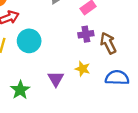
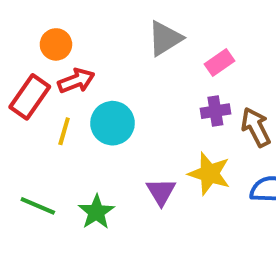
yellow star: (83, 69) -> (209, 174), size x1.5

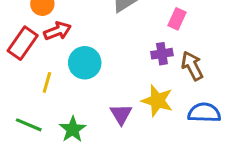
pink rectangle: (220, 63) -> (177, 19), moved, turned -30
yellow line: (64, 131) -> (47, 82), moved

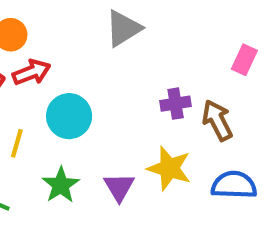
pink rectangle: (177, 19) -> (244, 60), moved
green star: (73, 129) -> (61, 185), moved

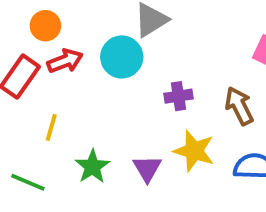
purple cross: (176, 104) -> (178, 96), moved
cyan circle: (69, 116) -> (122, 57), moved

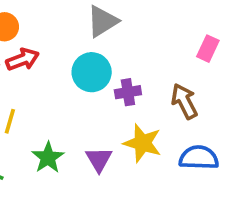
cyan circle: (122, 57) -> (92, 72), moved

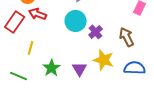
red arrow: (23, 59) -> (38, 14), turned -138
purple cross: (128, 92) -> (96, 32), turned -32

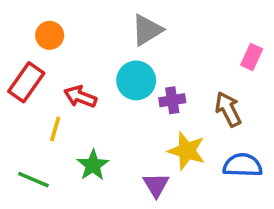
red arrow: (38, 14) -> (80, 97), moved
purple cross: (96, 32) -> (172, 100), turned 32
purple triangle: (80, 69) -> (156, 185), moved

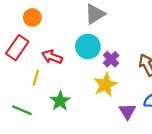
purple cross: (172, 100) -> (111, 59), turned -35
yellow star: (187, 151) -> (105, 85), moved, turned 30
purple triangle: (156, 185) -> (127, 111), moved

